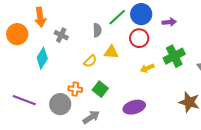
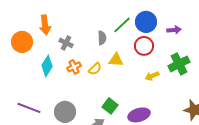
orange cross: (75, 89) -> (74, 67), moved, turned -32
green square: (100, 89) -> (110, 106), moved

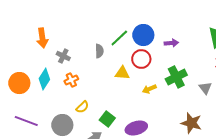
orange circle: (22, 42) -> (19, 83), moved
yellow triangle: (116, 60) -> (122, 73), moved
yellow semicircle: (95, 69) -> (82, 107), moved

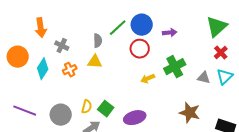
yellow triangle: (122, 73) -> (95, 62), moved
orange circle: (19, 83) -> (18, 57), moved
gray triangle: (205, 88) -> (204, 78), turned -40
yellow semicircle: (82, 107) -> (87, 107), moved, turned -32

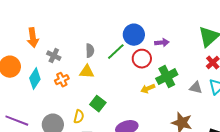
green line: (118, 28) -> (116, 52), moved
red circle: (140, 49) -> (142, 59), moved
yellow arrow: (148, 79) -> (148, 89), moved
green square: (106, 109) -> (98, 104), moved

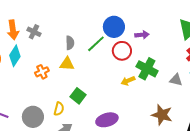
gray cross: (54, 56) -> (34, 32), moved
green cross: (167, 77) -> (147, 69), turned -35
cyan diamond: (35, 79) -> (15, 56), moved

